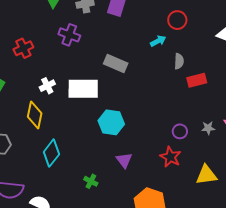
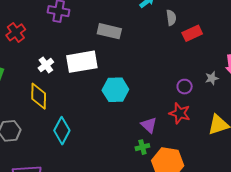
purple triangle: (124, 160) -> (149, 125), moved
green cross: (91, 181) -> (142, 147), moved, turned -32

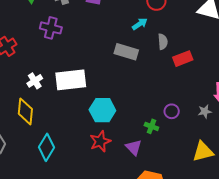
gray rectangle: (109, 31) -> (126, 52), moved
gray star: (212, 78) -> (205, 111), moved
red star: (180, 113) -> (100, 141), moved, turned 30
green cross: (142, 147) -> (151, 126), moved, turned 32

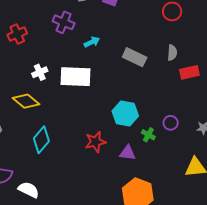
cyan arrow: (140, 24) -> (92, 42), moved
cyan hexagon: (102, 110) -> (125, 114), moved
yellow diamond: (25, 111) -> (26, 101), turned -64
purple triangle: (134, 147) -> (128, 153), turned -48

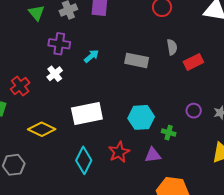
red cross: (17, 34) -> (20, 86), moved
white cross: (40, 72) -> (55, 74), moved
white rectangle: (75, 77) -> (87, 113), moved
purple circle: (171, 123) -> (194, 111), moved
cyan diamond: (41, 140) -> (84, 160), moved

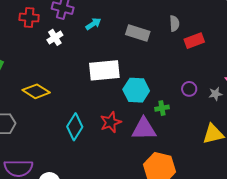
red cross: (20, 86) -> (29, 18), moved, turned 36
white rectangle: (87, 113) -> (104, 70), moved
green cross: (169, 133) -> (162, 108), turned -32
purple triangle: (153, 155) -> (144, 129), size x1.5

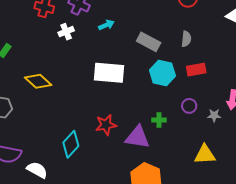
red rectangle: (194, 41) -> (196, 70), moved
cyan hexagon: (136, 90) -> (162, 73), moved
cyan diamond: (75, 127) -> (71, 144), moved

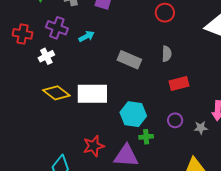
cyan arrow: (106, 25) -> (86, 36), moved
cyan hexagon: (162, 73) -> (133, 114), moved
yellow diamond: (38, 81) -> (56, 93), moved

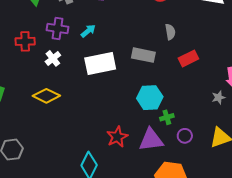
gray rectangle: (129, 60) -> (143, 55), moved
yellow diamond: (56, 93) -> (46, 96), moved
white rectangle: (92, 94) -> (100, 64), moved
purple circle: (175, 120) -> (185, 136), moved

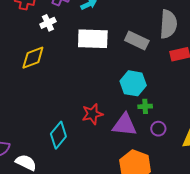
gray semicircle: (170, 32) -> (168, 24), size x1.8
yellow diamond: (46, 96) -> (33, 58), turned -60

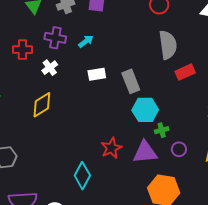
white rectangle: (93, 39) -> (97, 74), size x0.6
gray rectangle: (137, 40) -> (131, 81), moved, turned 55

